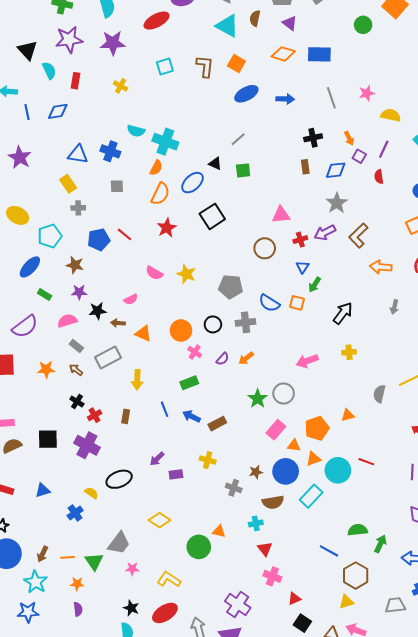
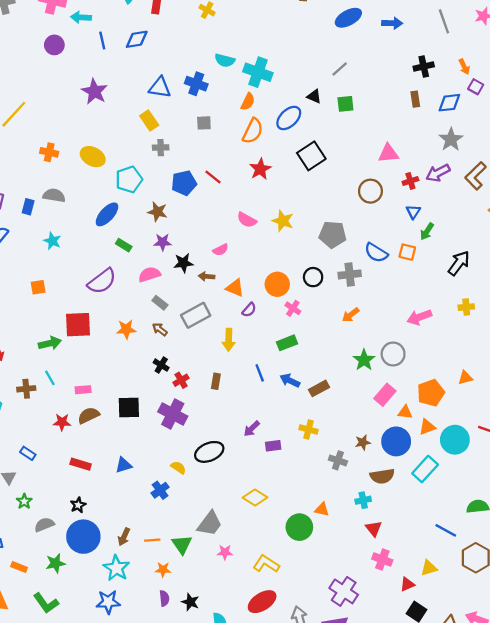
purple semicircle: (222, 359) -> (249, 310), moved
yellow triangle: (346, 602) -> (429, 568), moved
black star: (131, 608) -> (190, 602), moved

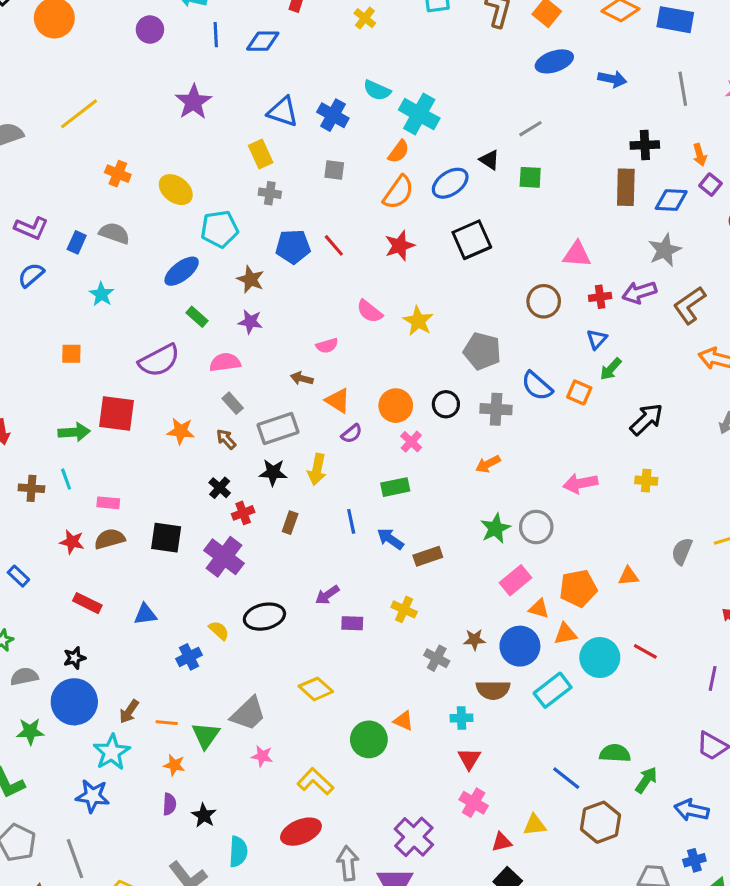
brown rectangle: (415, 99) -> (626, 187), size x1.6
black star: (183, 263) -> (273, 472), moved

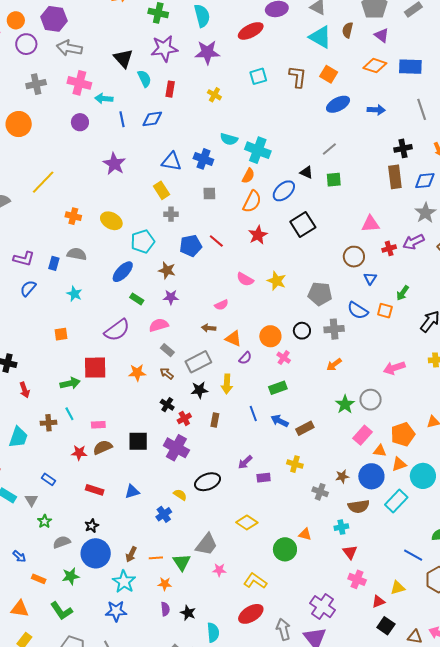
blue triangle: (597, 339) -> (370, 278), moved

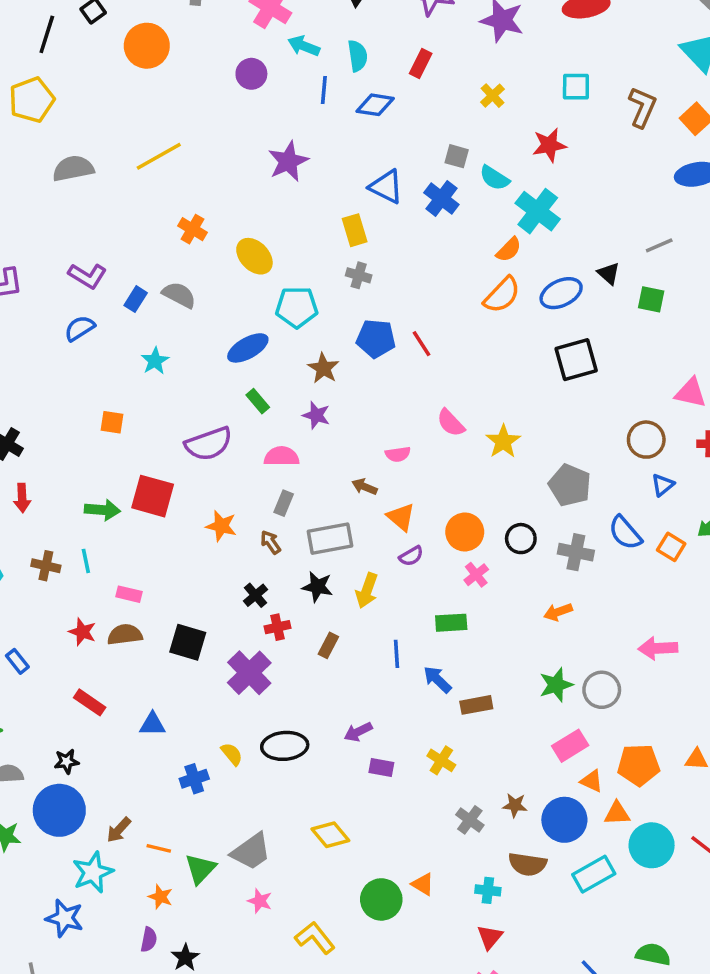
cyan semicircle: (144, 79) -> (358, 56), moved
gray square: (209, 193) -> (457, 156), moved
red star: (258, 235) -> (549, 145), moved
gray rectangle: (167, 350) -> (284, 503), turned 56

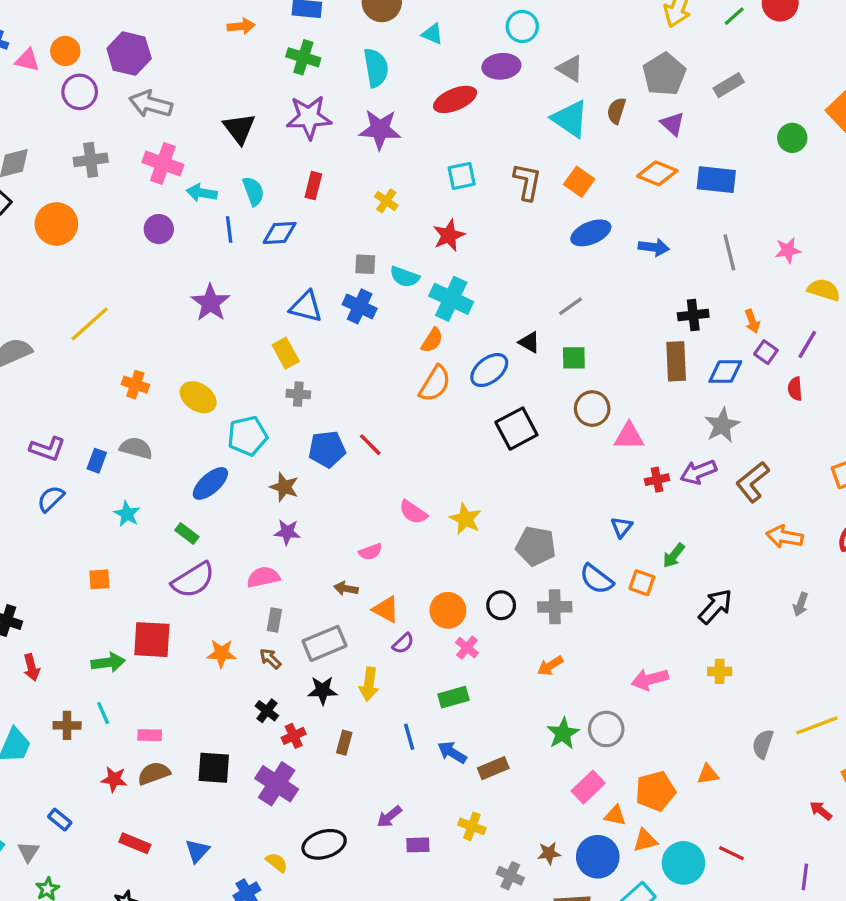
green rectangle: (258, 401) -> (187, 534), moved
brown circle: (646, 440) -> (592, 409), moved
blue triangle: (152, 724) -> (197, 851), turned -36

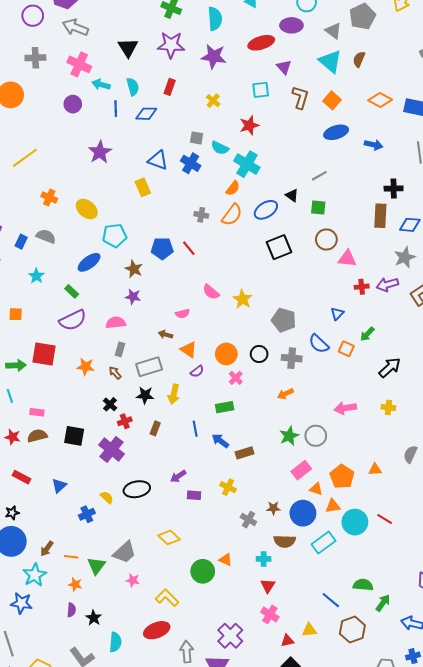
gray pentagon: (664, 74) -> (362, 16), moved
purple triangle: (672, 124) -> (284, 67), moved
gray cross: (298, 394) -> (201, 215), moved
orange pentagon: (655, 791) -> (342, 477), turned -30

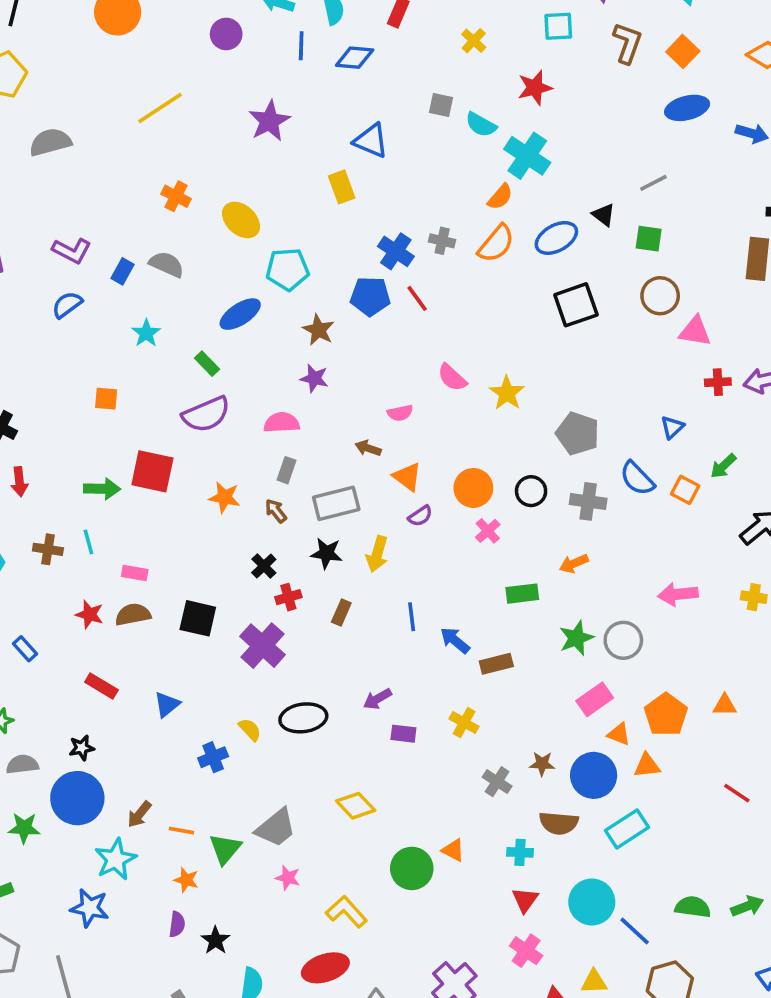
yellow line: (25, 158) -> (160, 108), moved
blue cross: (191, 163) -> (396, 251), moved
green rectangle: (225, 407) -> (522, 594), moved
cyan circle: (355, 522) -> (592, 902), moved
green arrow: (383, 603) -> (747, 906), moved, turned 30

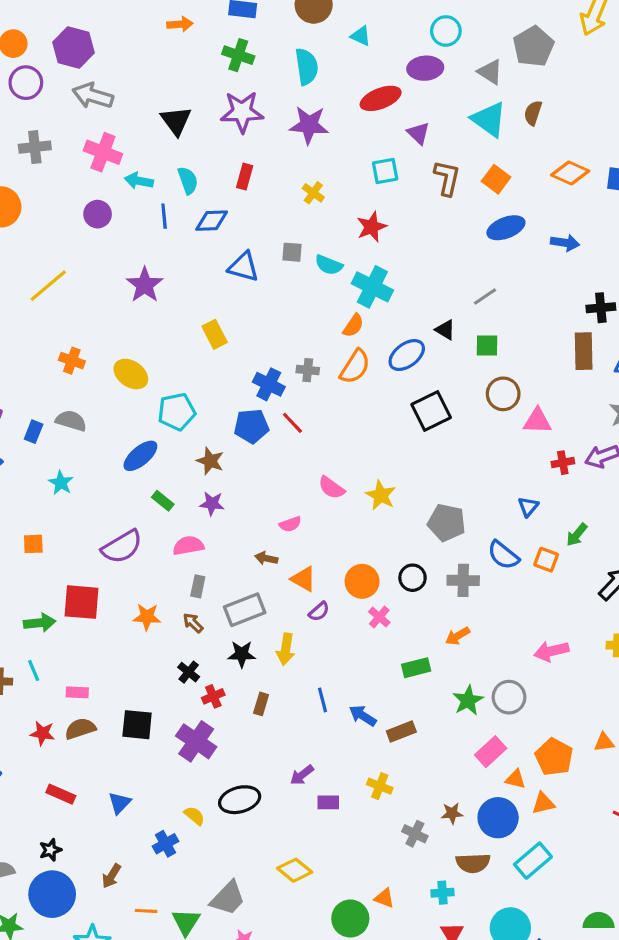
blue triangle: (371, 141) -> (244, 267), moved
green rectangle: (207, 364) -> (163, 501), moved
brown arrow: (139, 814) -> (111, 876), moved

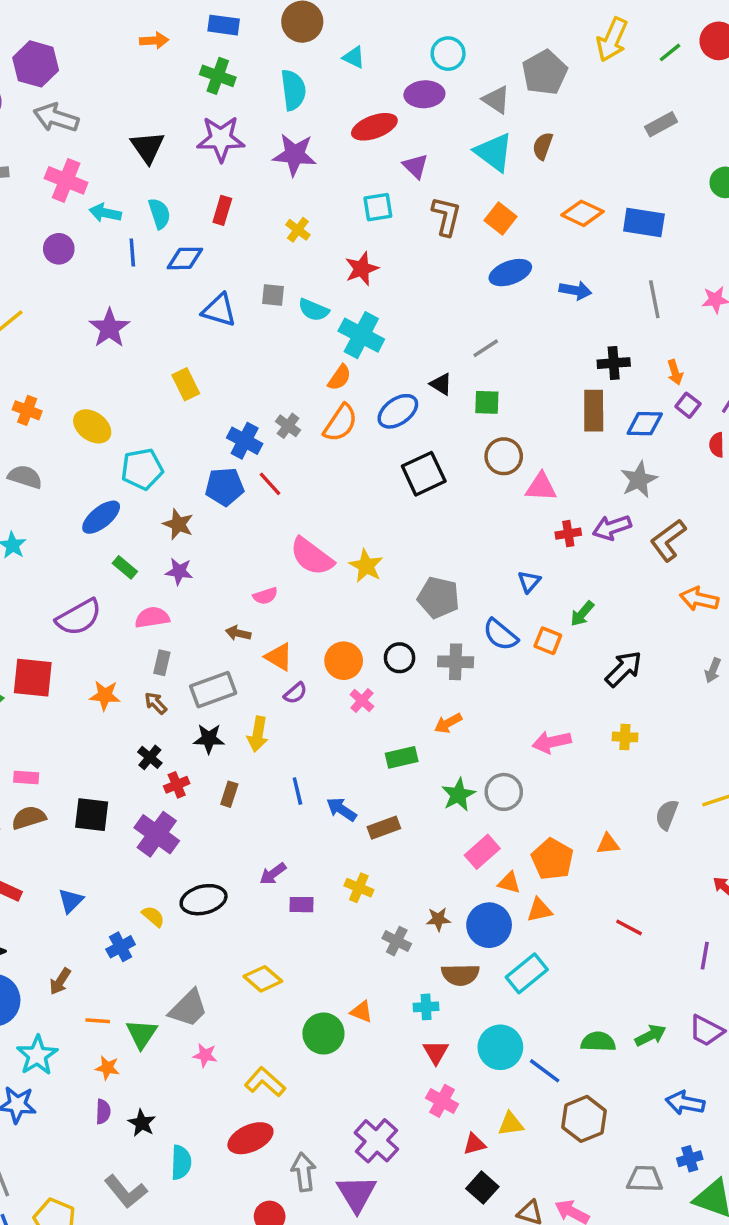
gray cross: (308, 370) -> (288, 426), turned 30
pink semicircle: (331, 488) -> (312, 556), size x1.5

